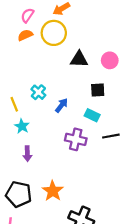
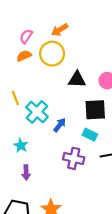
black square: (98, 90) -> (95, 110), size x1.5
cyan cross: (38, 92) -> (37, 112), size x1.5
yellow line: (14, 104) -> (15, 98), moved

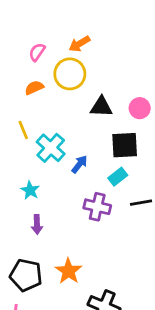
orange semicircle: (24, 56) -> (34, 88), moved
cyan rectangle: (90, 135) -> (118, 177), turned -64

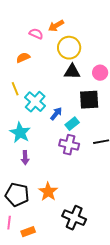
pink semicircle: (37, 52) -> (36, 34), moved, turned 80
yellow circle: (70, 74) -> (69, 48), moved
cyan rectangle: (118, 177) -> (72, 124), moved
cyan star: (30, 190) -> (20, 133), size x1.5

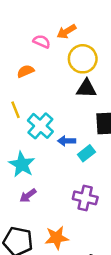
blue arrow: (56, 114) -> (67, 141), turned -128
purple cross: (69, 145) -> (85, 198), moved
purple arrow: (25, 158) -> (28, 195), turned 56
orange star: (48, 192) -> (57, 238), turned 30

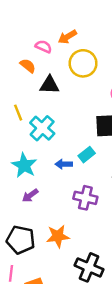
orange semicircle: (26, 71) -> (28, 66), moved, turned 63
black triangle: (86, 89) -> (49, 85), moved
blue arrow: (67, 141) -> (64, 164), moved

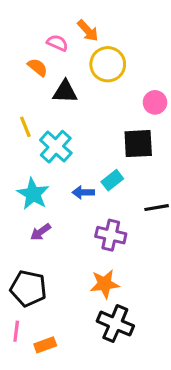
orange arrow: (67, 37) -> (88, 31), turned -102
orange star: (58, 236) -> (105, 284), moved

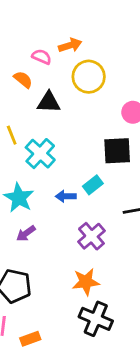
orange arrow: (88, 31) -> (70, 45), turned -65
purple cross: (111, 235) -> (91, 236), turned 36

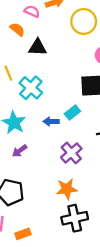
yellow circle: (89, 77) -> (84, 21), moved
black cross: (96, 319) -> (75, 218), turned -35

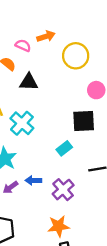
blue arrow: (51, 121) -> (33, 180), moved

